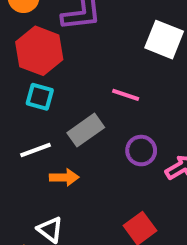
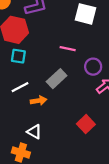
gray rectangle: (86, 130) -> (57, 79), moved
purple circle: (141, 151) -> (93, 67), moved

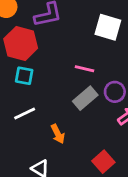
gray rectangle: (57, 79) -> (85, 98), moved
orange arrow: (39, 101) -> (58, 134), moved, turned 70

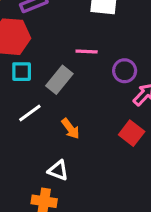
gray rectangle: (85, 98) -> (59, 80), moved
red square: (103, 162) -> (132, 133), moved

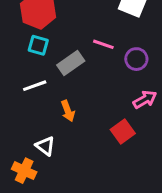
purple circle: (125, 71) -> (136, 59), moved

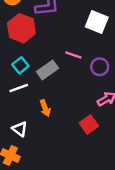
cyan square: (38, 45) -> (20, 65), moved, turned 35
white triangle: (45, 146) -> (20, 129), moved

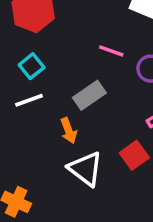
gray rectangle: (48, 70) -> (89, 95), moved
white triangle: (20, 129) -> (86, 169), moved, size x1.5

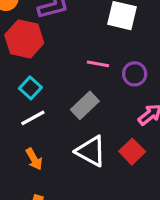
orange arrow: (69, 131) -> (34, 159), moved
white triangle: (86, 169) -> (91, 151), moved

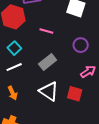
pink line: (98, 64) -> (46, 31), moved
red square: (132, 152) -> (75, 94), turned -35

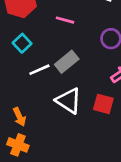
white line: (14, 67) -> (39, 70), moved
orange arrow: (13, 93) -> (19, 117), moved

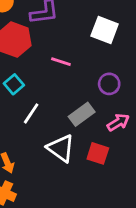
gray rectangle: (67, 62) -> (82, 114), moved
white line: (39, 70) -> (31, 113), turned -35

